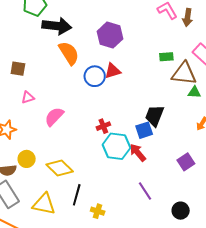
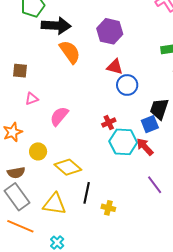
red triangle: (113, 71) -> (115, 67), turned 36
blue circle: (95, 76) -> (127, 85), moved
yellow circle: (27, 159) -> (38, 151), moved

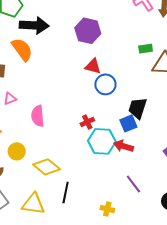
orange semicircle: (70, 52) -> (22, 49), moved
pink semicircle: (59, 116) -> (38, 116), turned -45
red arrow: (145, 147) -> (124, 146), turned -30
yellow cross: (108, 208) -> (107, 209), moved

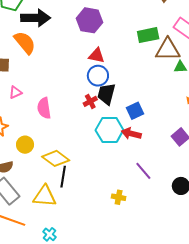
green rectangle: (146, 49) -> (148, 35), size x1.5
blue circle: (105, 84) -> (98, 76), moved
black trapezoid: (138, 108) -> (106, 94), moved
red cross: (87, 122) -> (90, 101), moved
black line: (66, 193) -> (63, 177), moved

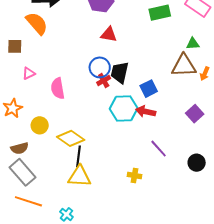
brown triangle: (168, 50) -> (184, 66), moved
blue circle: (98, 76) -> (100, 67), moved
yellow triangle: (45, 196) -> (80, 176), moved

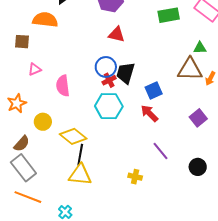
orange semicircle: (37, 23) -> (45, 20), turned -45
cyan hexagon: (124, 108) -> (109, 106), moved
red arrow: (146, 112) -> (149, 113), turned 30
brown semicircle: (20, 148) -> (22, 144), turned -36

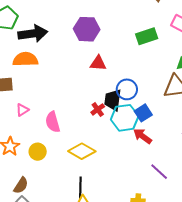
blue circle: (106, 67) -> (127, 89), moved
cyan hexagon: (109, 106) -> (125, 118), moved
yellow circle: (43, 122) -> (38, 152), moved
yellow diamond: (73, 136) -> (82, 151), moved

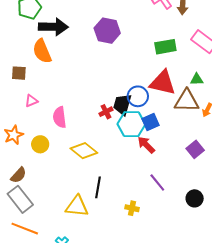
orange semicircle: (25, 59) -> (42, 51), turned -120
red triangle: (98, 63) -> (163, 83), moved, size x1.6
black line: (80, 188) -> (98, 187), moved

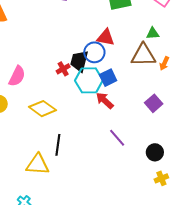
red triangle: (163, 83) -> (106, 38), moved, size x0.7
pink semicircle: (60, 117) -> (17, 76), turned -145
yellow cross: (132, 208) -> (161, 178), moved, turned -32

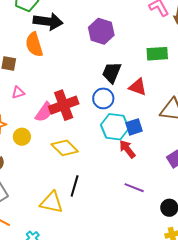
blue circle: (94, 52) -> (103, 98), moved
black trapezoid: (79, 61) -> (112, 72), moved
red cross: (63, 69) -> (64, 105), moved, size x2.0
purple line: (117, 138) -> (134, 188), turned -36

